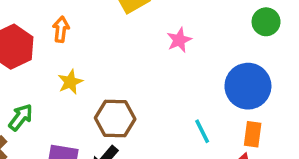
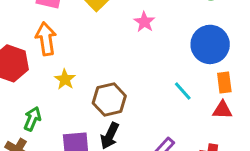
orange arrow: (61, 29) -> (46, 39), size x1.5

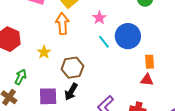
orange arrow: (46, 39) -> (62, 24), moved
blue circle: (210, 44) -> (128, 36), moved
cyan line: (183, 91) -> (104, 42), moved

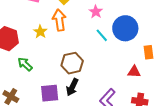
yellow star: (44, 52) -> (40, 32), moved
green arrow: (21, 77) -> (25, 64), moved, turned -70
red triangle: (147, 80) -> (134, 72), moved

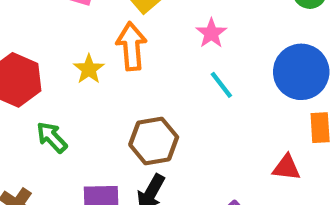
blue circle: (125, 28) -> (301, 72), moved

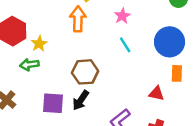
yellow star: (89, 69) -> (39, 44), moved
green arrow: (52, 137) -> (29, 65), turned -60

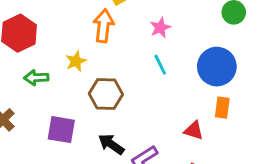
yellow star: (39, 44) -> (76, 61), moved
black arrow: (81, 100) -> (111, 144), moved, turned 84

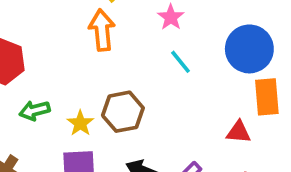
yellow star: (76, 61) -> (80, 123), moved
orange rectangle: (222, 108) -> (267, 97), size x1.4

